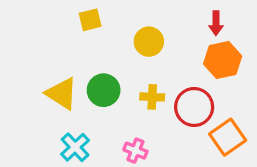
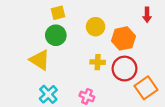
red arrow: (216, 23) -> (147, 15), moved
orange hexagon: (223, 60) -> (123, 38), moved
green circle: (104, 90) -> (56, 35), moved

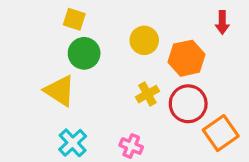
yellow square: (58, 13) -> (74, 19), moved, turned 32
yellow cross: (98, 62) -> (147, 94), turned -32

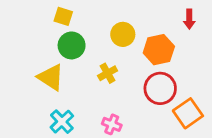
yellow cross: (147, 94) -> (108, 73), moved

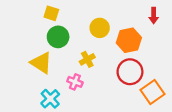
pink cross: (112, 124) -> (75, 82), moved

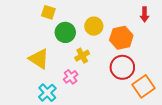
green circle: (58, 37) -> (65, 32), moved
pink cross: (75, 82) -> (71, 77), turned 32

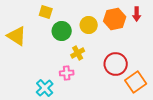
orange hexagon: (121, 38) -> (115, 19), moved
yellow triangle: (39, 59) -> (17, 36), moved
pink cross: (71, 77) -> (67, 73), turned 32

